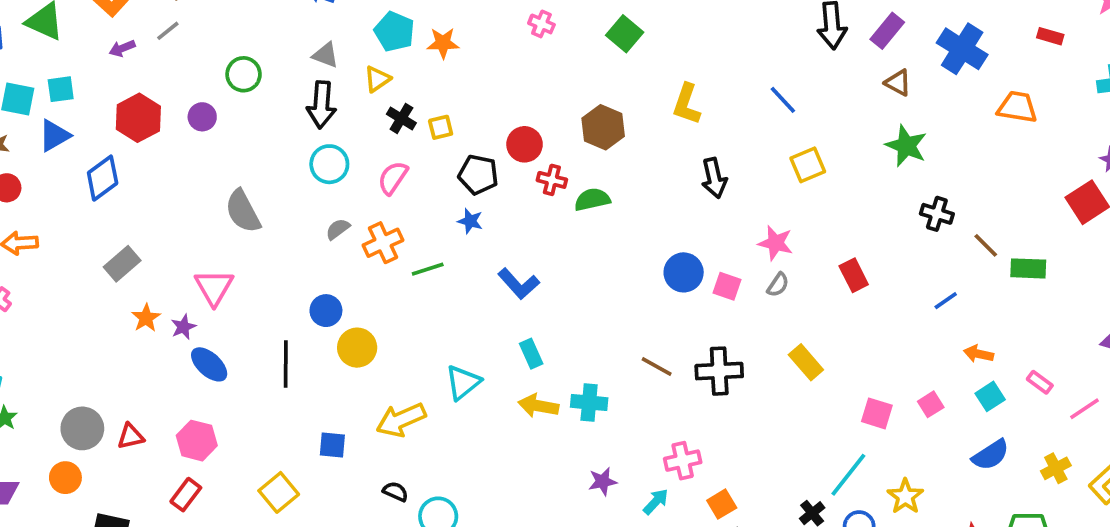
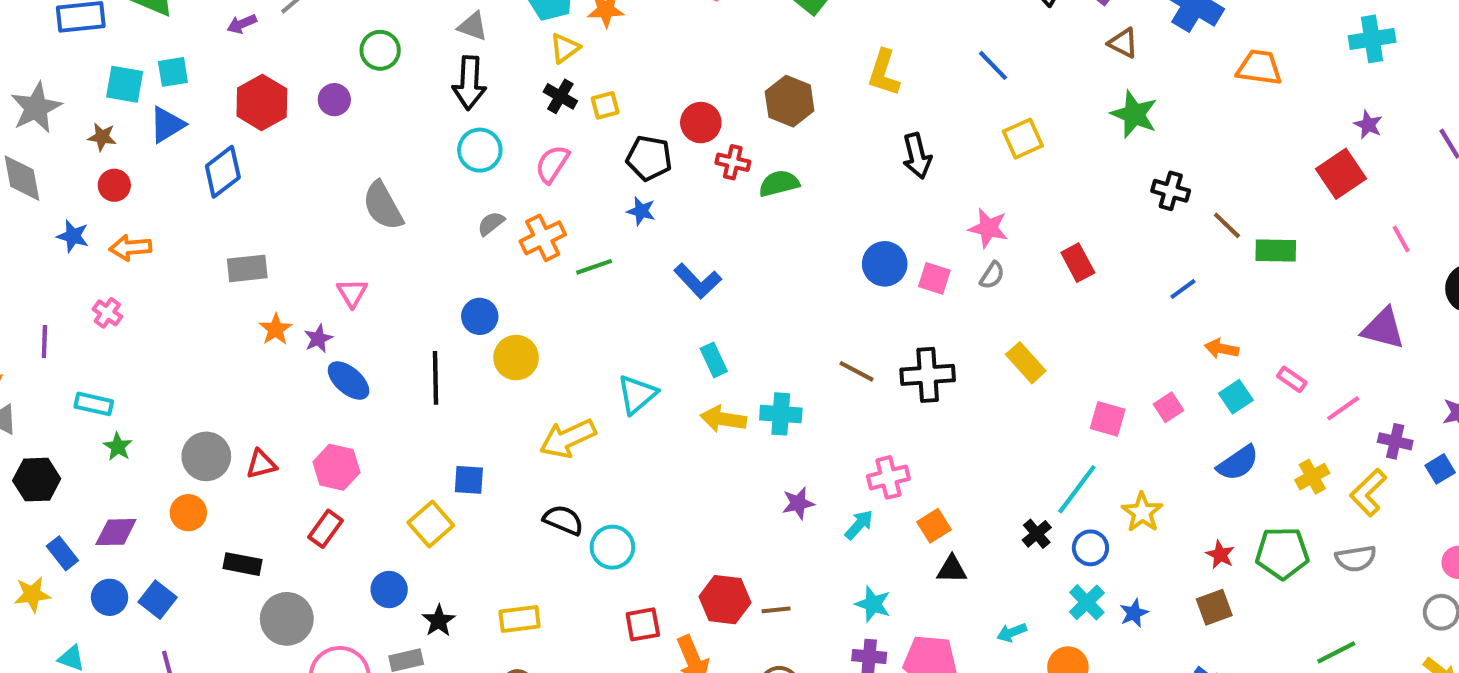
yellow triangle: (377, 79) -> (565, 48), moved
gray rectangle: (122, 264) -> (247, 268), turned 36
pink triangle: (214, 287) -> (352, 293), size x0.7
blue square: (332, 445) -> (469, 480), moved
black semicircle: (395, 492) -> (563, 520), size x1.4

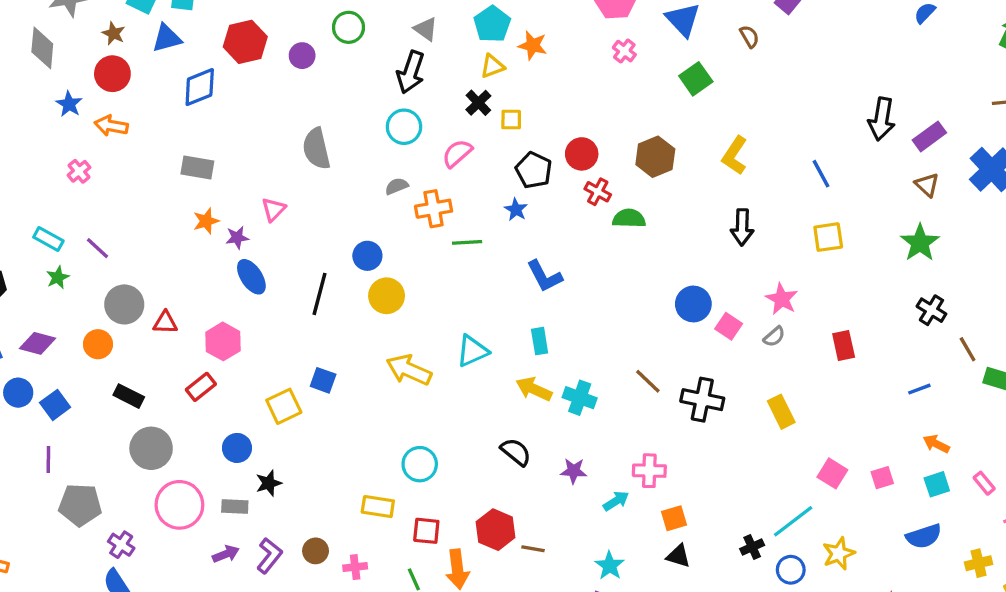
red circle: (114, 185) -> (112, 74), size x1.4
purple line: (44, 341) -> (98, 248), moved, turned -65
yellow arrow: (568, 438) -> (409, 370), turned 33
black semicircle: (563, 520) -> (516, 452), moved
yellow rectangle: (520, 619) -> (378, 507), moved

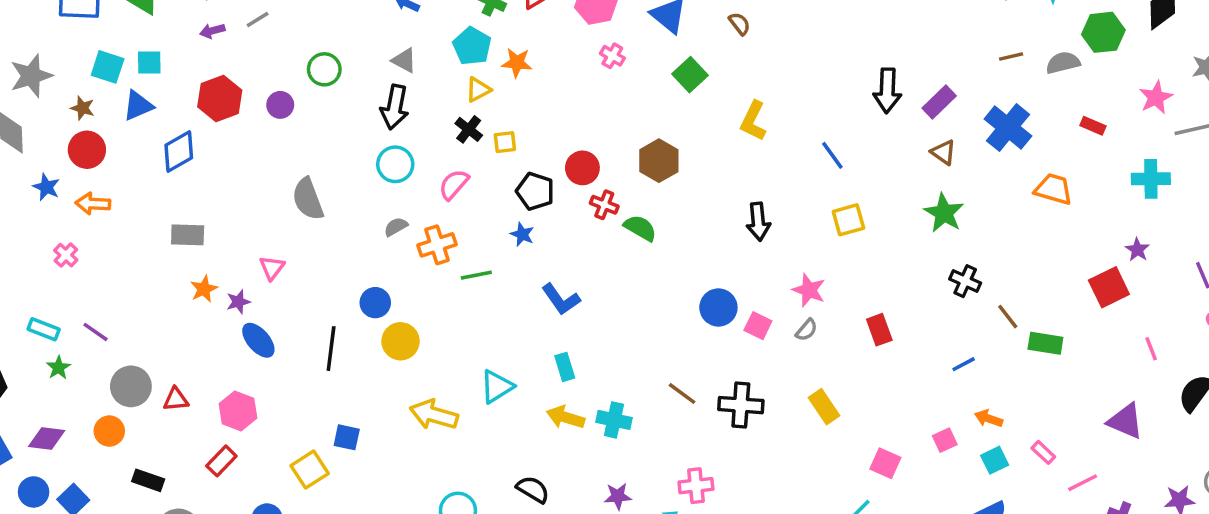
yellow L-shape: (735, 155) -> (753, 121), moved
green semicircle: (629, 218) -> (640, 228), turned 36
black semicircle: (516, 452) -> (533, 489), moved
pink square: (882, 478) -> (945, 440), moved

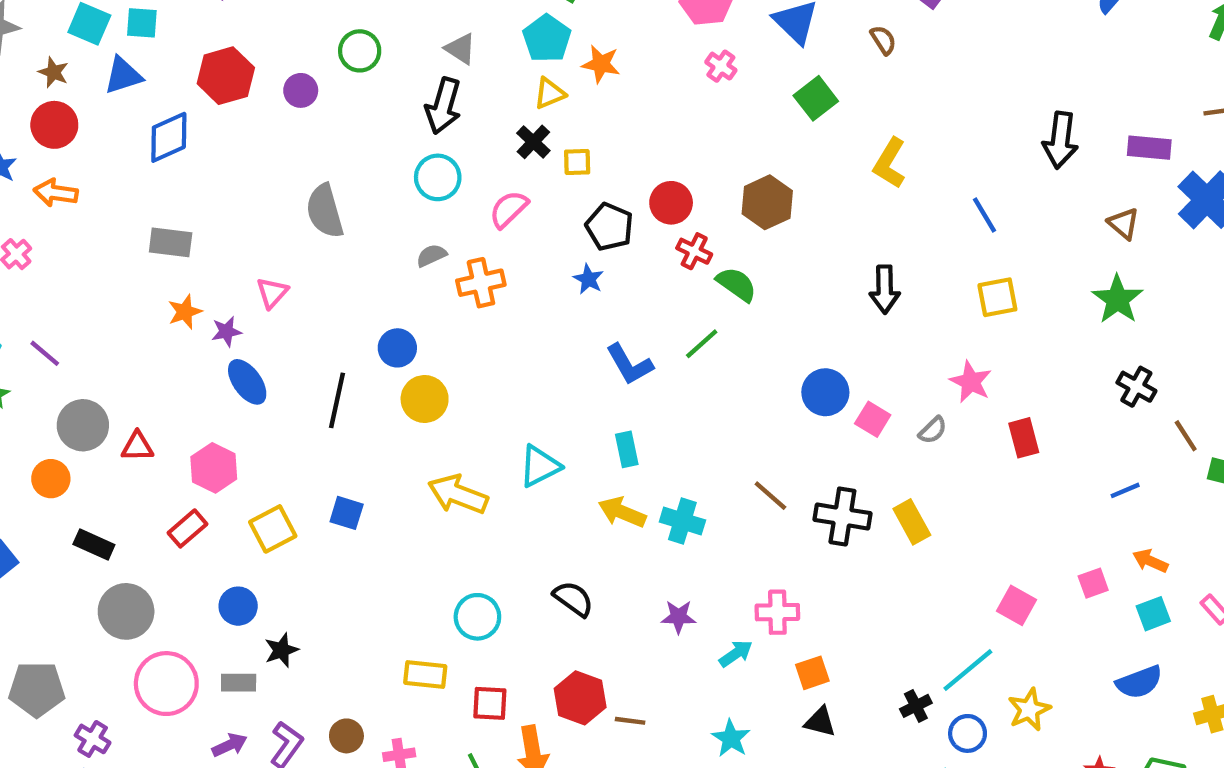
purple rectangle: (939, 102) -> (1149, 148), moved, turned 44
green line: (476, 275) -> (702, 344), moved, turned -36
pink star: (809, 290) -> (971, 382), moved
yellow rectangle: (824, 407) -> (912, 522), moved
yellow square: (310, 470) -> (273, 529), moved

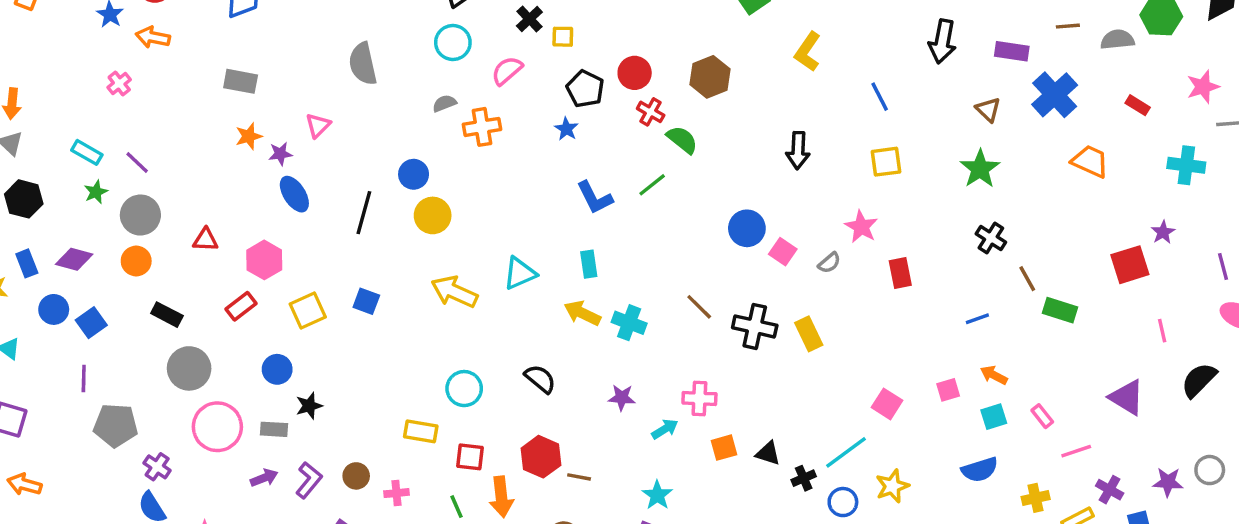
gray circle: (83, 425) -> (140, 215), moved
black triangle: (820, 722) -> (768, 453), moved

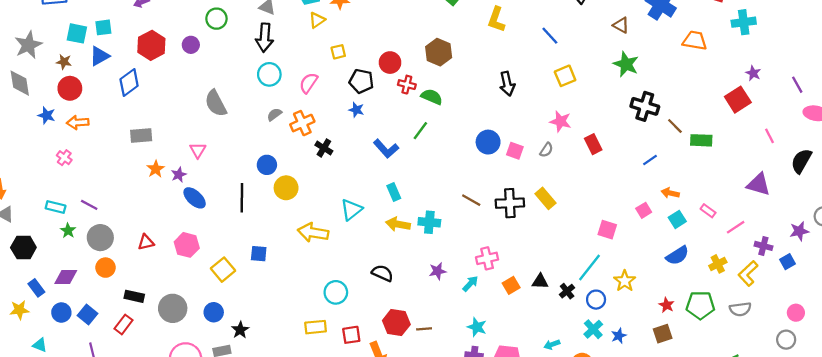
black cross: (529, 19) -> (324, 148), moved
cyan cross: (1186, 165) -> (744, 22), moved
black cross: (991, 238) -> (645, 106), size x1.4
red rectangle: (241, 306) -> (123, 324), moved
gray circle: (189, 368) -> (173, 308), moved

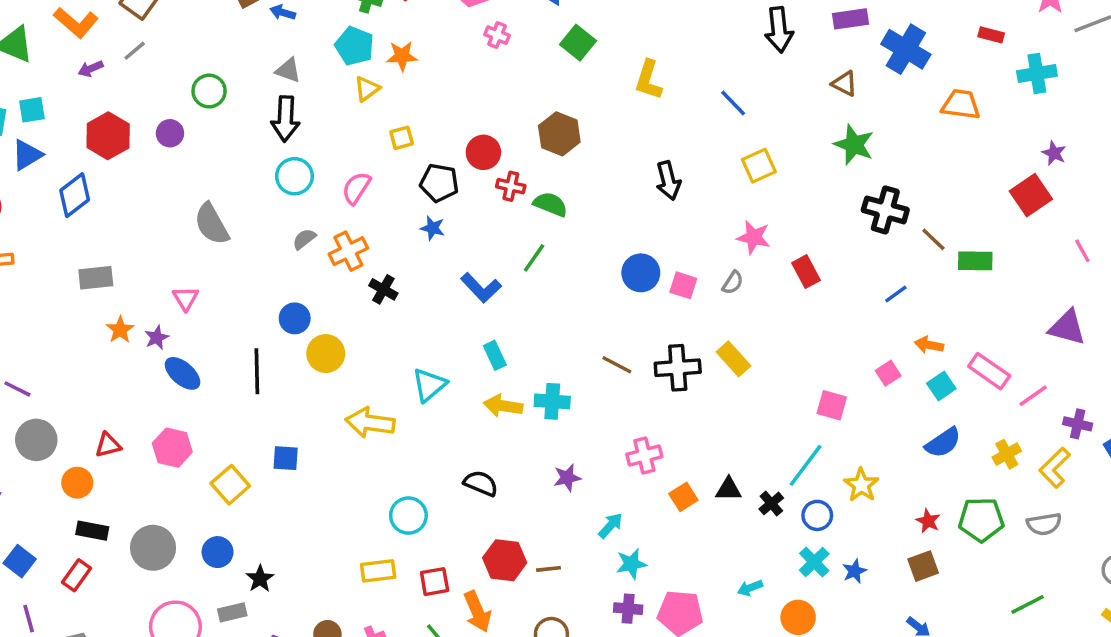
pink rectangle: (708, 211) -> (989, 371), size x1.6
orange circle: (105, 268) -> (77, 483), moved
cyan arrow: (470, 284) -> (611, 526), moved
cyan star: (477, 327) -> (631, 564), turned -30

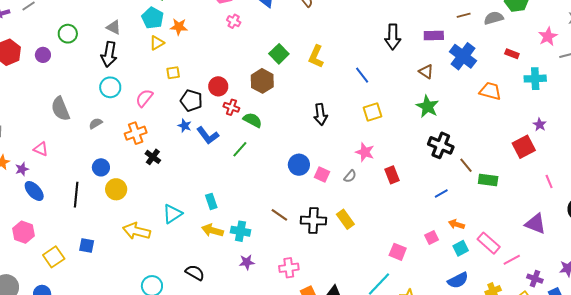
green square: (578, 43) -> (279, 54), moved
gray semicircle: (304, 239) -> (96, 123), moved
blue L-shape: (481, 288) -> (208, 135), moved
pink triangle: (185, 298) -> (41, 149), turned -42
purple star: (567, 478) -> (247, 262), moved

